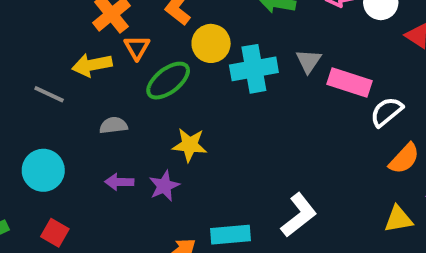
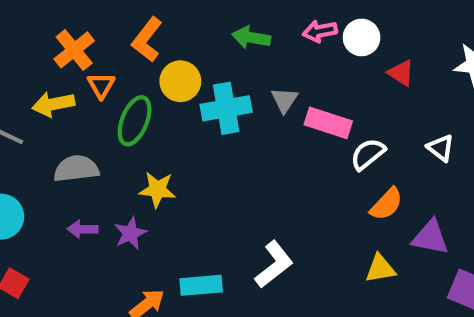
green ellipse: (168, 81) -> (135, 121), turned -30
gray semicircle: (113, 125) -> (76, 169), size x1.5

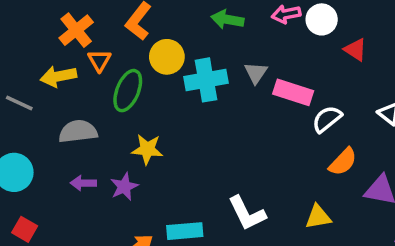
white L-shape: (274, 265) -> (247, 213), turned 102
yellow triangle: (380, 269) -> (318, 217), moved

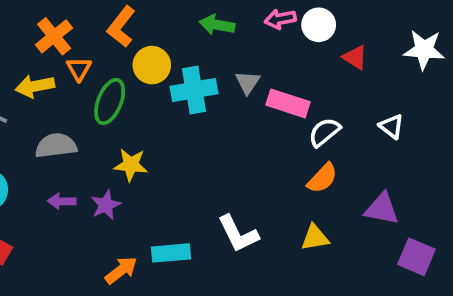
orange semicircle: (343, 162) -> (322, 178), moved

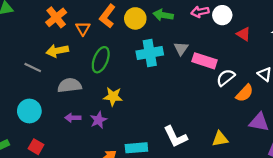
orange cross: (54, 36) -> (56, 17), moved
yellow circle: (152, 65) -> (135, 18), moved
orange triangle: (79, 69) -> (83, 28), moved
orange semicircle: (322, 178) -> (245, 93), moved

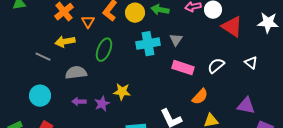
red triangle: (243, 34) -> (232, 27), size x1.6
pink rectangle: (204, 61) -> (183, 68), moved
orange semicircle: (245, 93) -> (200, 97), moved
yellow star: (113, 96) -> (122, 92), moved

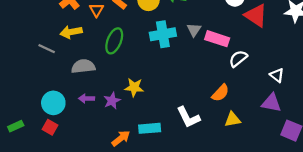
white triangle: (251, 63) -> (277, 75), moved
pink rectangle: (183, 68) -> (217, 39), moved
cyan circle: (40, 96) -> (53, 103), moved

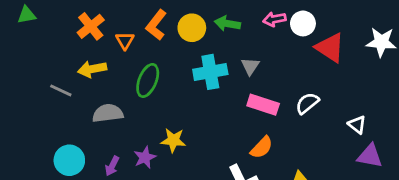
pink rectangle: (217, 39) -> (263, 105), moved
orange semicircle: (220, 93) -> (262, 147), moved
purple arrow: (87, 98) -> (112, 166), moved, turned -64
purple triangle: (271, 103) -> (370, 156), moved

